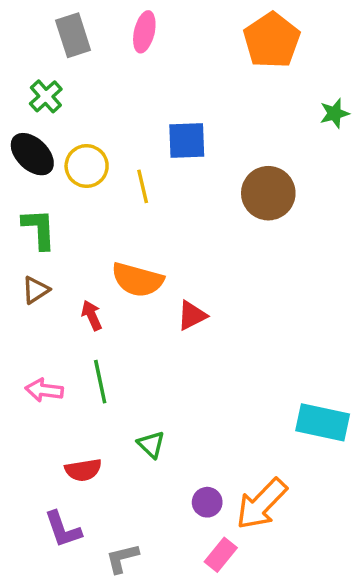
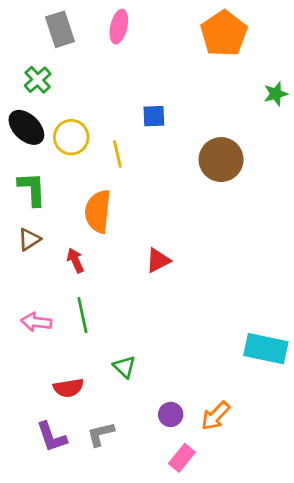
blue square: (187, 141) -> (154, 116), size x0.7
orange semicircle: (138, 280) -> (98, 211), moved, turned 81
orange arrow: (261, 504) -> (215, 416), size x0.7
gray L-shape: (122, 558) -> (101, 434), moved

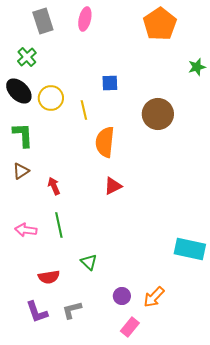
orange semicircle: (98, 211) -> (105, 142), moved

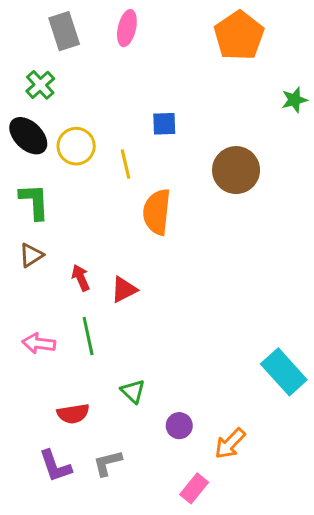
red triangle: (113, 186) -> (124, 290), moved
cyan rectangle: (190, 249) -> (284, 372), turned 36
purple circle: (122, 296) -> (179, 426), moved

